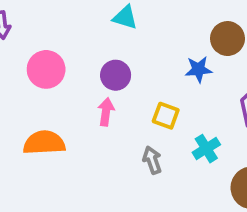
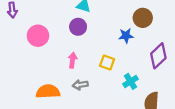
purple circle: (116, 75) -> (78, 27), moved
orange semicircle: (44, 143) -> (48, 91), moved
gray arrow: (152, 160) -> (80, 85), moved, turned -80

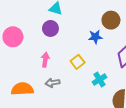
yellow square: (107, 62) -> (78, 62), turned 32

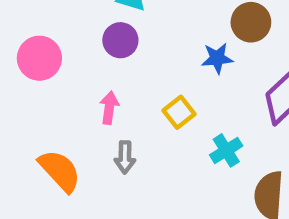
gray arrow: (53, 83) -> (125, 157), turned -80
orange semicircle: (22, 89) -> (60, 171), turned 50

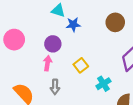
purple circle: (120, 40) -> (53, 44), moved
blue star: (217, 58) -> (73, 25), moved

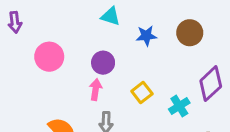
blue star: (73, 25) -> (146, 36), moved
cyan cross: (103, 84) -> (179, 106), moved

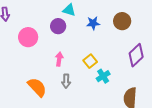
purple circle: (103, 63) -> (58, 26), moved
cyan cross: (179, 106) -> (103, 76), moved

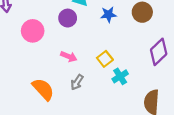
pink arrow: (59, 59) -> (69, 57), turned 104
gray arrow: (66, 81) -> (77, 82), turned 32

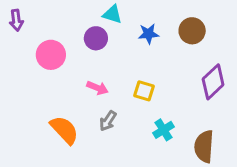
yellow square: (105, 59) -> (144, 91), turned -35
cyan cross: (120, 76) -> (163, 130), moved

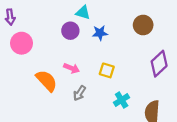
blue star: (148, 34) -> (100, 33), moved
pink circle: (51, 55) -> (22, 43), moved
orange semicircle: (64, 130) -> (47, 81), moved

